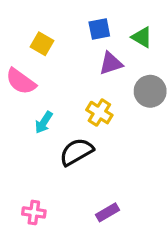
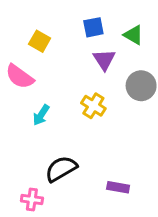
purple triangle: (111, 63) -> (104, 60), turned -45
black semicircle: (76, 152) -> (61, 169), moved
purple rectangle: (108, 212) -> (118, 187), moved, turned 40

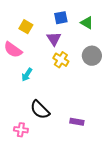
purple triangle: (104, 60) -> (54, 39), moved
yellow cross: (93, 106) -> (61, 60), moved
black semicircle: (61, 169) -> (40, 110), turned -105

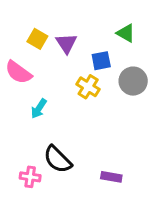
blue square: (61, 18) -> (101, 61), moved
purple triangle: (54, 39) -> (66, 43), moved
pink cross: (21, 130) -> (30, 177), moved

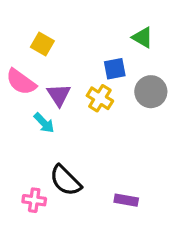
purple triangle: (66, 43) -> (59, 95), moved
cyan arrow: (39, 109) -> (44, 123), turned -78

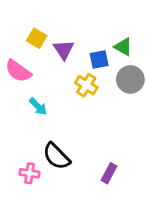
green triangle: (143, 37) -> (123, 47), moved
purple triangle: (59, 95) -> (64, 50), moved
purple rectangle: (126, 200) -> (109, 173), turned -72

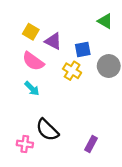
green triangle: (123, 47) -> (105, 21), moved
purple triangle: (64, 50) -> (53, 41), turned -30
pink semicircle: (18, 71) -> (33, 61), moved

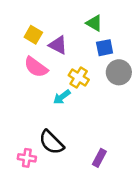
green triangle: (105, 21) -> (94, 23), moved
blue square: (83, 49) -> (105, 48), moved
cyan arrow: (32, 88) -> (62, 97), moved, turned 98

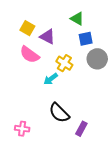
black semicircle: (51, 142) -> (59, 113), moved

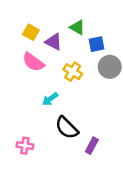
green triangle: (77, 19) -> (77, 27), moved
cyan arrow: (51, 79) -> (50, 99), moved

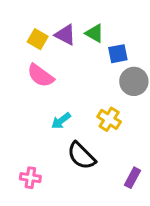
purple triangle: (54, 42) -> (65, 35), moved
yellow cross: (73, 72) -> (109, 119), moved
purple rectangle: (92, 146) -> (132, 178), moved

